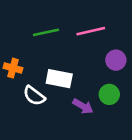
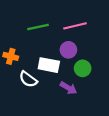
purple circle: (116, 60) -> (68, 50), moved
green circle: (109, 94) -> (83, 68), moved

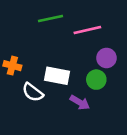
green line: (38, 27) -> (51, 19), moved
purple circle: (68, 50) -> (106, 58), moved

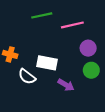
green circle: (96, 80) -> (91, 70), moved

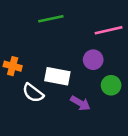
pink line: (72, 25) -> (109, 30), moved
purple circle: (88, 48) -> (93, 60), moved

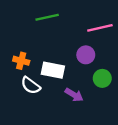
orange cross: (13, 66) -> (21, 61), moved

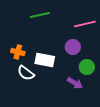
purple arrow: (74, 95) -> (75, 83), moved

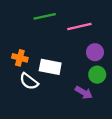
pink line: (85, 24) -> (79, 26), moved
purple circle: (73, 47) -> (95, 52), moved

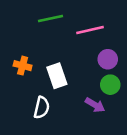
white rectangle: (50, 67) -> (57, 76), turned 60
white semicircle: (29, 81) -> (42, 108), moved, turned -114

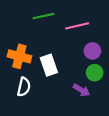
orange cross: (23, 66) -> (19, 56), size x1.5
white semicircle: (42, 108) -> (24, 87), moved

